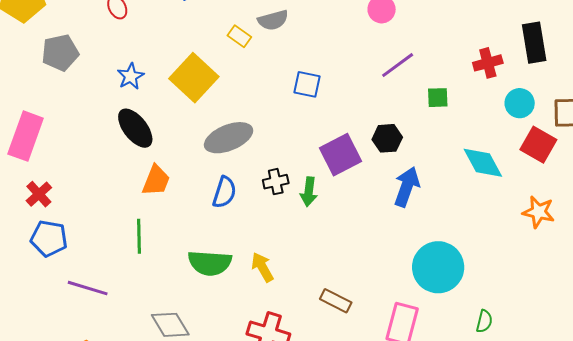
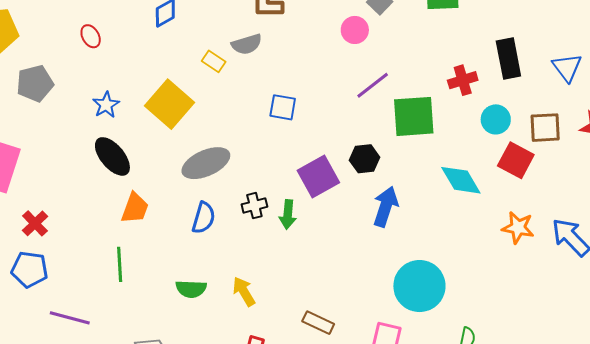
green square: (438, 98) -> (414, 116), size x2.0
red cross: (39, 194) -> (35, 223), moved
green semicircle: (210, 263) -> (191, 289), size x0.7

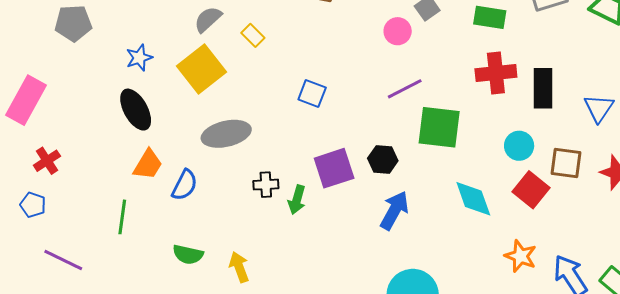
gray semicircle: (247, 44) -> (208, 19), moved, turned 144
red cross: (463, 80) -> (496, 73), moved, size x1.4
blue semicircle: (204, 218) -> (185, 185), moved
blue pentagon: (30, 269) -> (33, 205), size x0.7

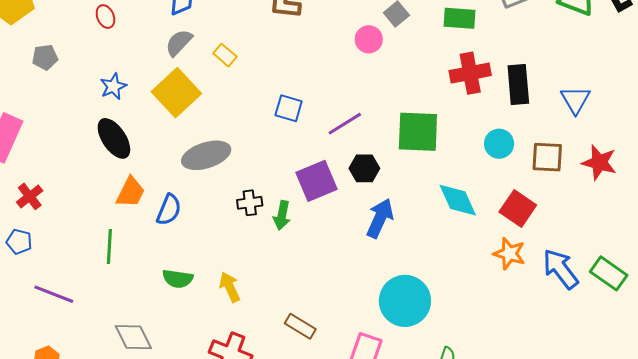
gray pentagon: (73, 23) -> (45, 57), size x0.7
purple line: (405, 89) -> (345, 124), moved
red square: (531, 190) -> (518, 208), moved

